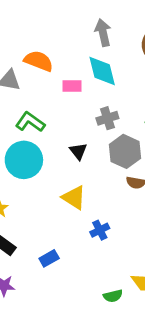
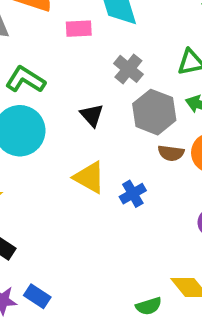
gray cross: (107, 118) -> (128, 69), turned -30
blue cross: (100, 230) -> (133, 194), moved
blue rectangle: (49, 258) -> (37, 296), moved, turned 66

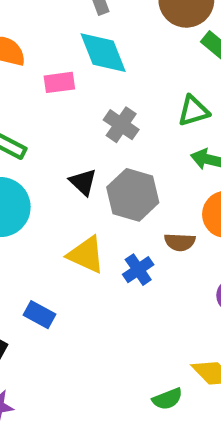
gray hexagon: (154, 112) -> (133, 195), moved
brown semicircle: (171, 153) -> (180, 242), moved
blue rectangle: (37, 296) -> (40, 315), moved

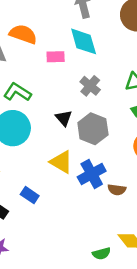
brown semicircle: (180, 242) -> (117, 190), moved
blue cross: (138, 270) -> (92, 174), size x1.5

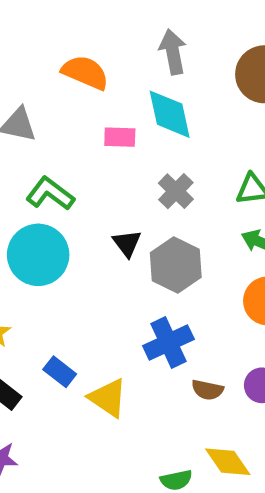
orange semicircle: (23, 34) -> (85, 72), moved
yellow triangle: (61, 162) -> (108, 398), moved
brown semicircle: (117, 190) -> (207, 390), moved

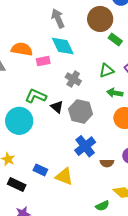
orange semicircle: (85, 72) -> (22, 49), moved
green L-shape: (50, 194) -> (36, 96), moved

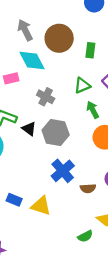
brown circle: (100, 19) -> (59, 38), moved
green rectangle: (115, 40) -> (90, 50), turned 64
green arrow: (115, 93) -> (93, 110), turned 56

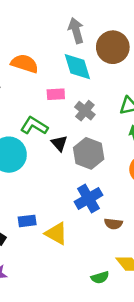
pink rectangle: (11, 78) -> (56, 94), moved
blue rectangle: (14, 200) -> (27, 221), turned -40

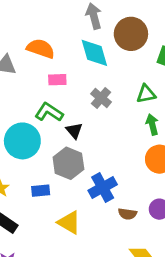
pink rectangle: (56, 94) -> (57, 80), moved
gray hexagon: (89, 153) -> (68, 163), moved
blue rectangle: (27, 221) -> (41, 191), moved

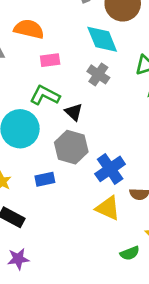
cyan diamond: (94, 53) -> (102, 39), moved
yellow triangle: (69, 222) -> (108, 208), moved

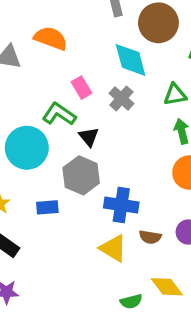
pink rectangle: (50, 60) -> (81, 88), moved, turned 60
blue cross: (110, 169) -> (121, 205), turned 36

